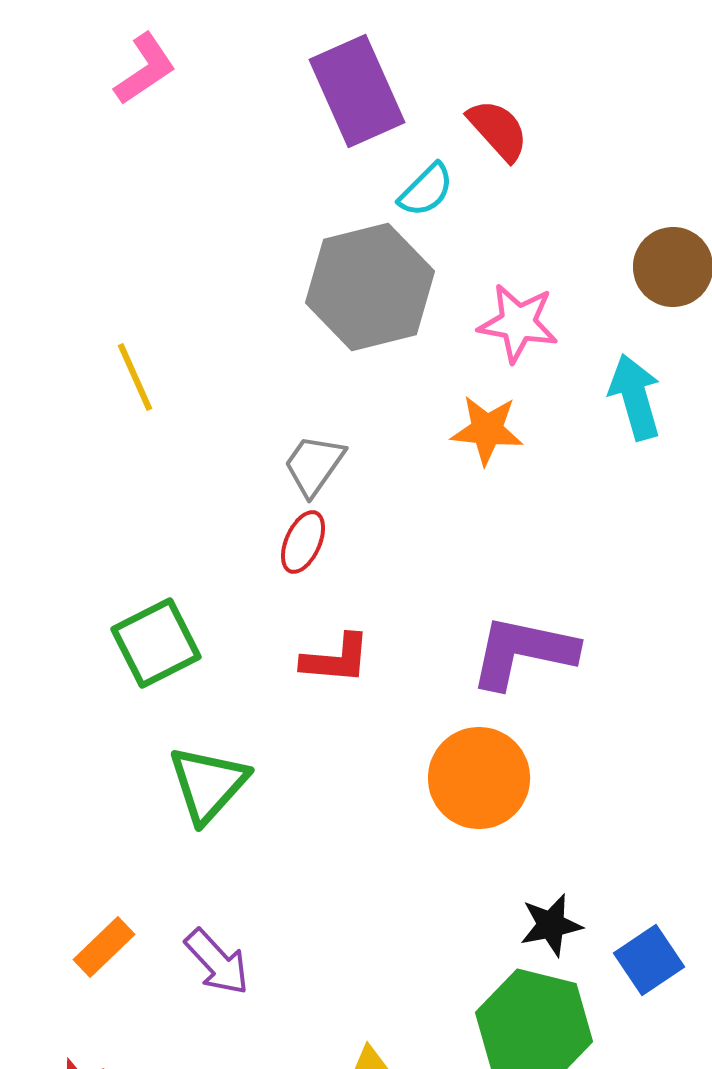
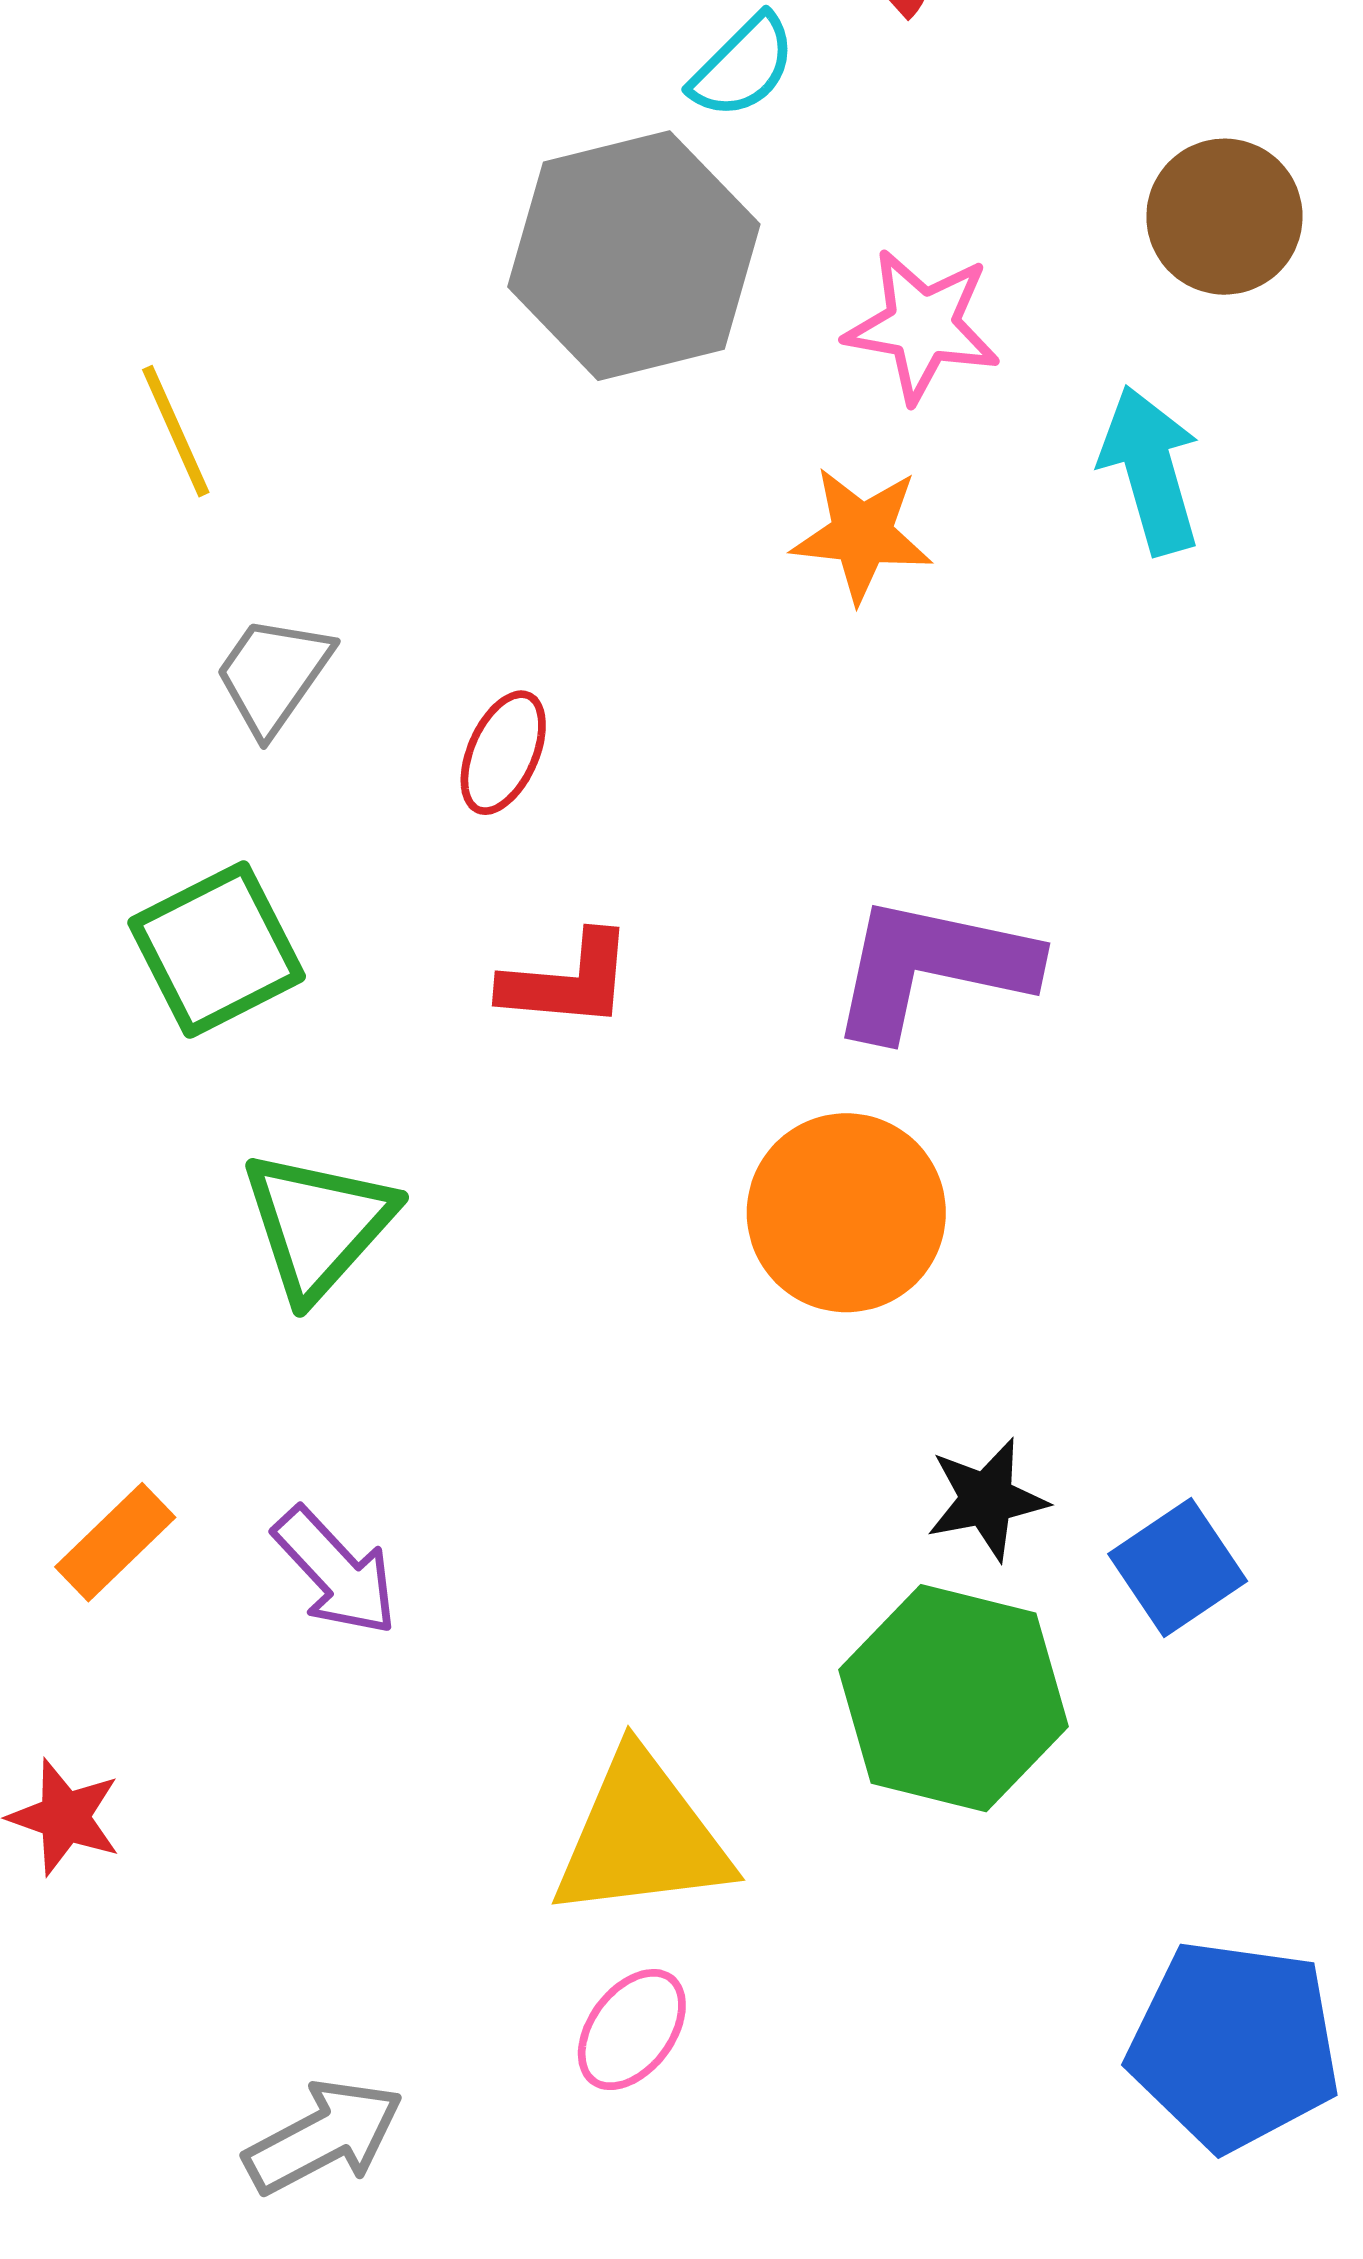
gray trapezoid: (314, 465) -> (273, 675), moved

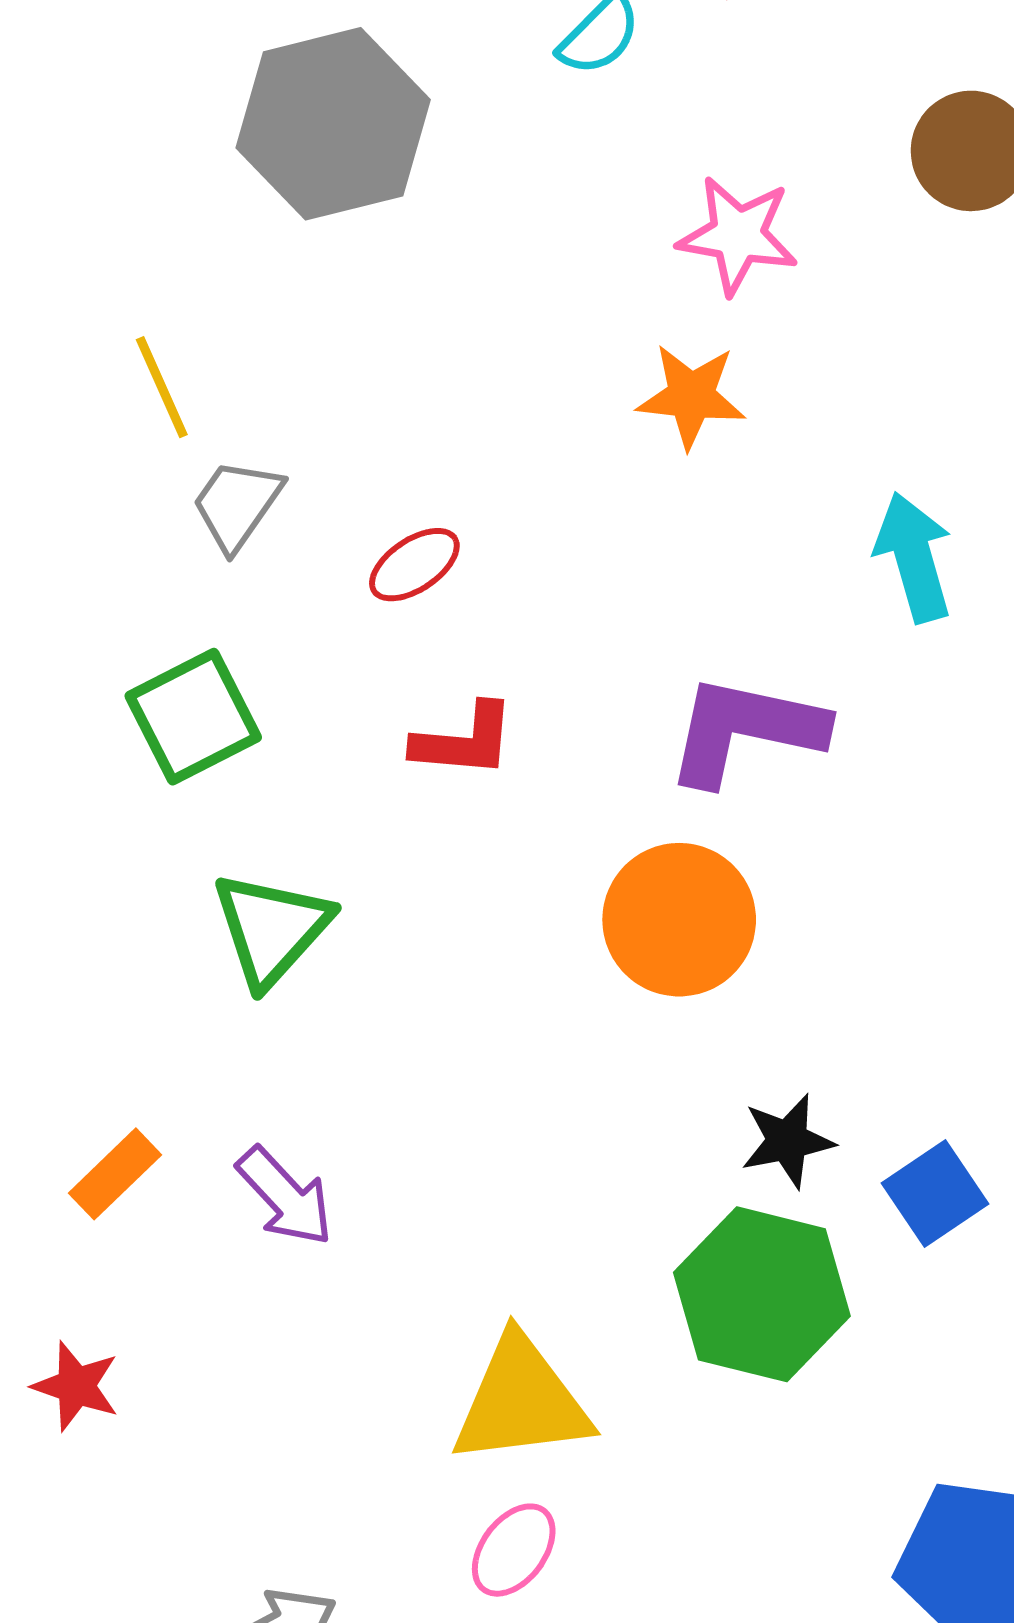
gray hexagon: (634, 256) -> (333, 124), moved
yellow line: (176, 431) -> (162, 387), moved
cyan arrow: (1150, 470) -> (914, 557), moved
red ellipse: (503, 753) -> (414, 565), turned 32

